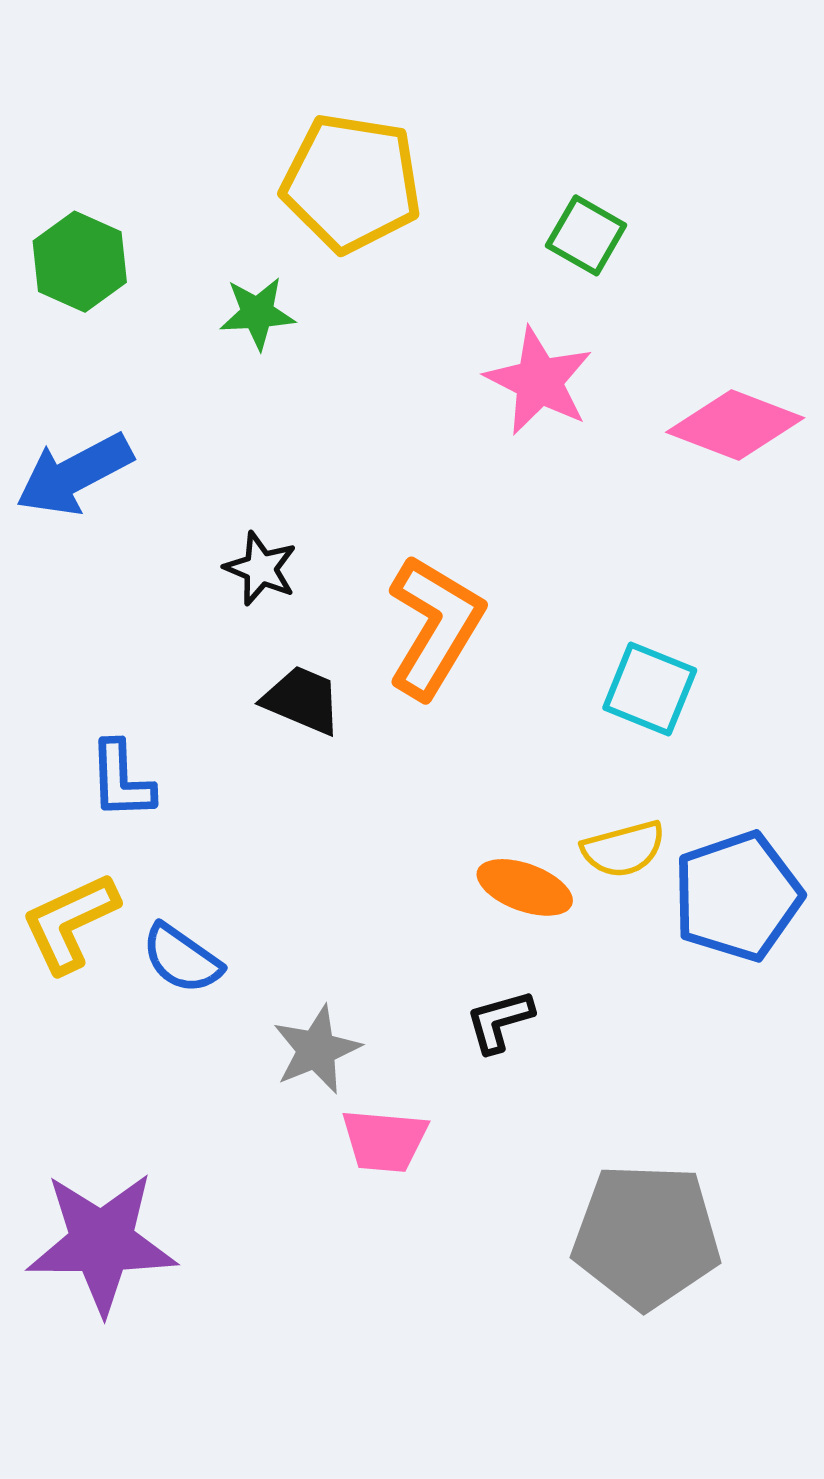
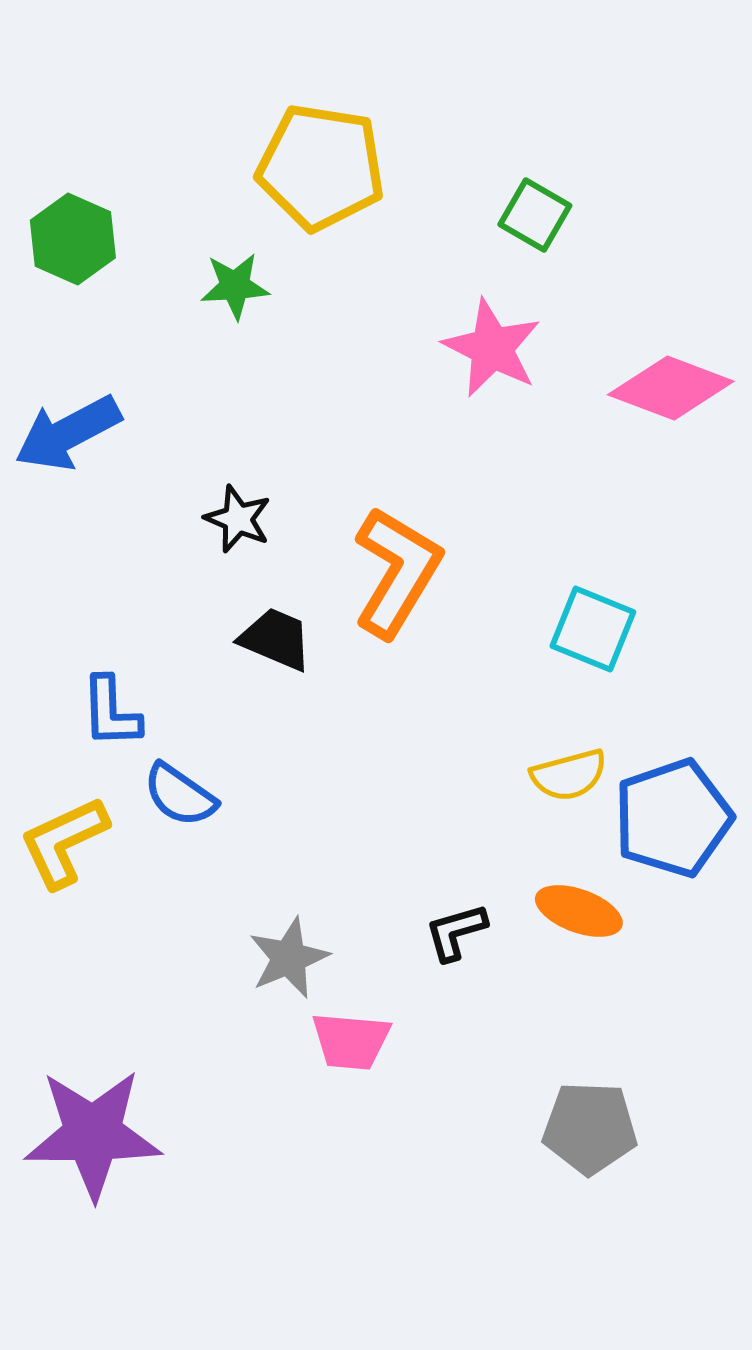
orange ellipse: (525, 887) -> (579, 911), moved
blue semicircle: (182, 959) -> (180, 795), moved
gray pentagon: (646, 1236) -> (590, 1128), size x0.7

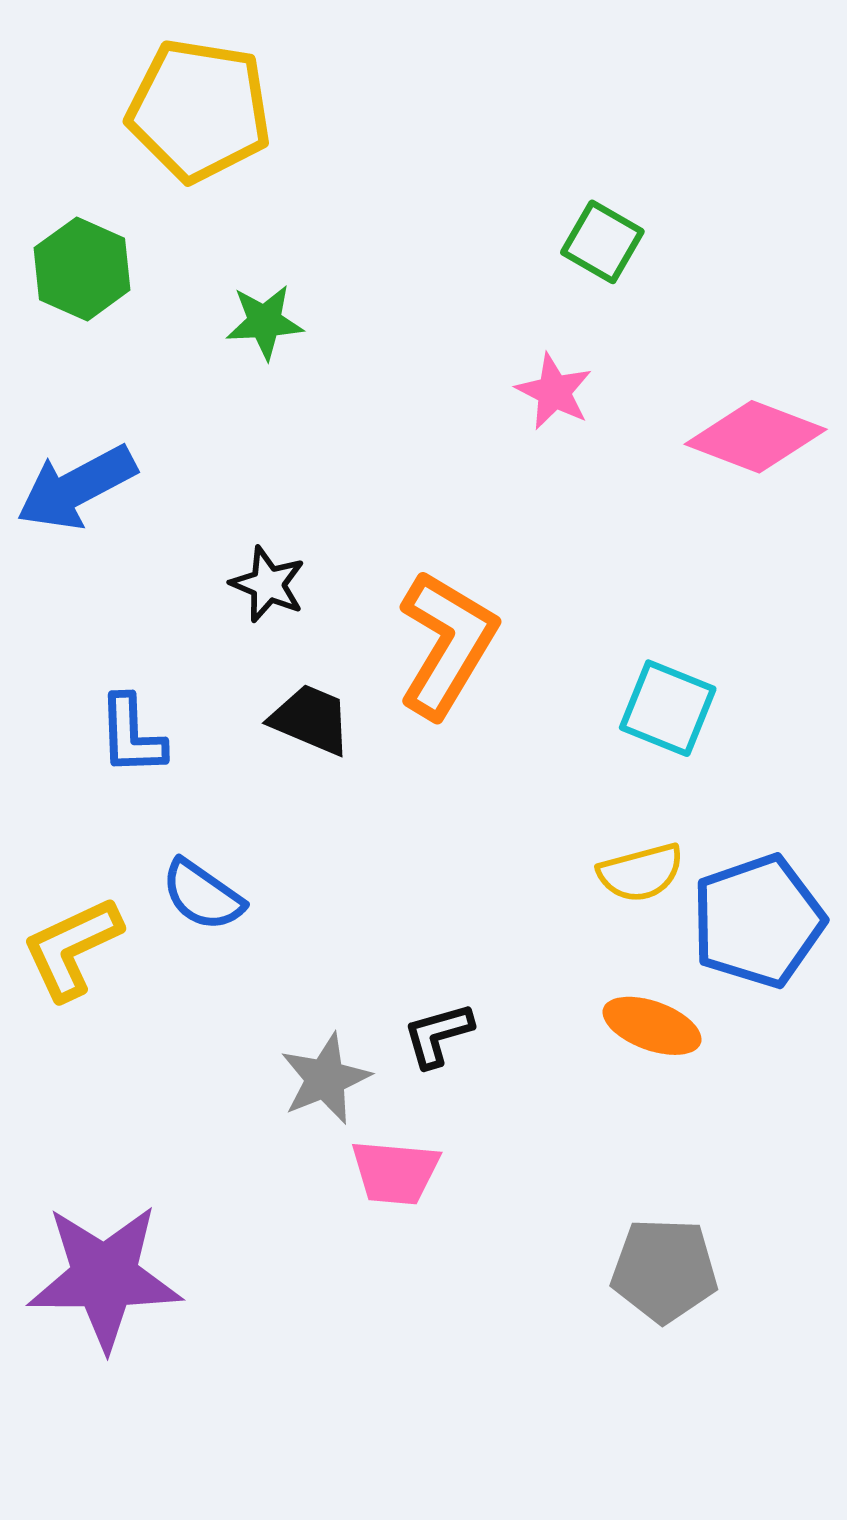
yellow pentagon: (321, 167) -> (199, 110), moved
pink star: (492, 348) -> (554, 392), size x0.7
blue L-shape: (111, 712) -> (132, 735), moved
black L-shape: (456, 932) -> (438, 1035), moved

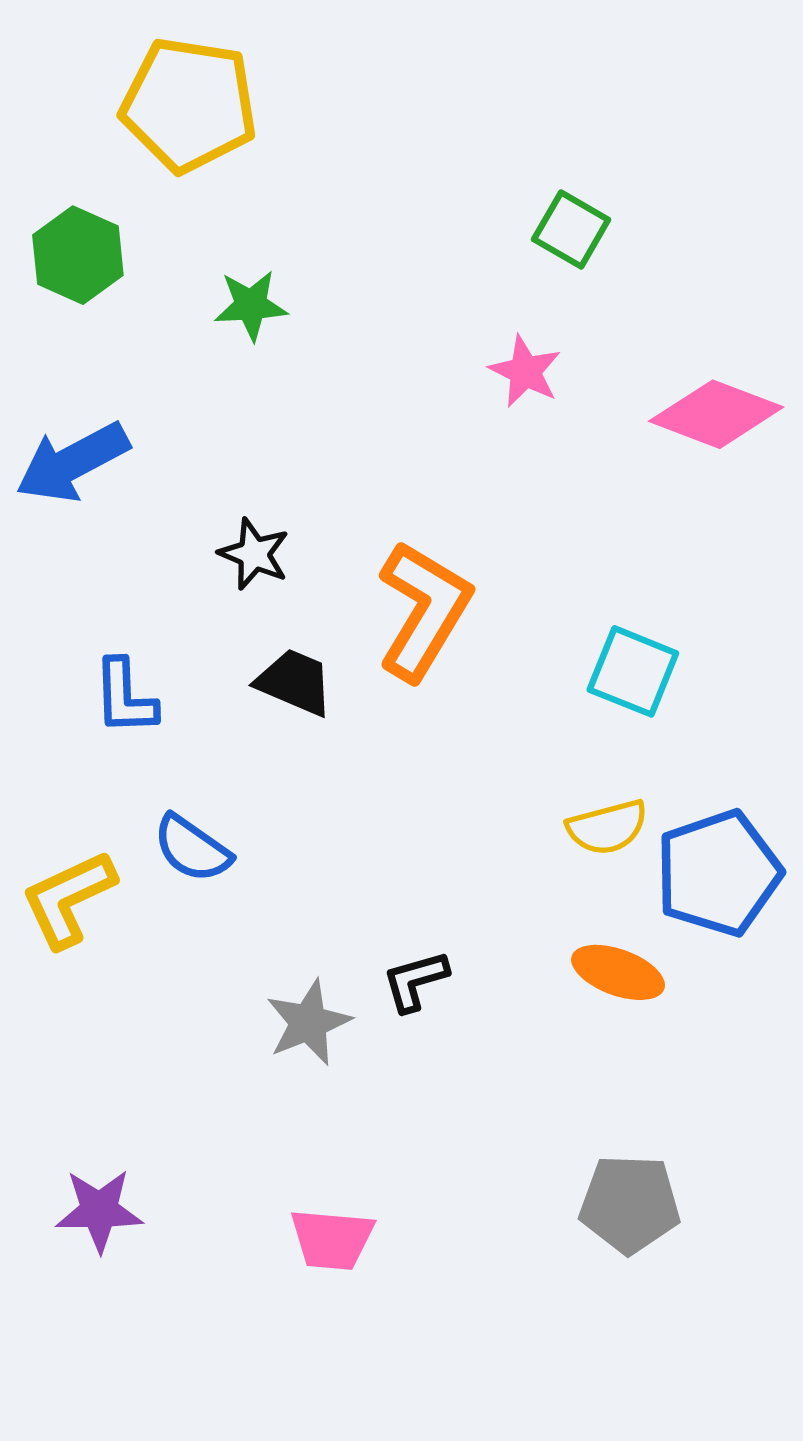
pink trapezoid: (395, 1172) -> (332, 1239), moved
purple star: (105, 1277) -> (99, 1210), size x0.6

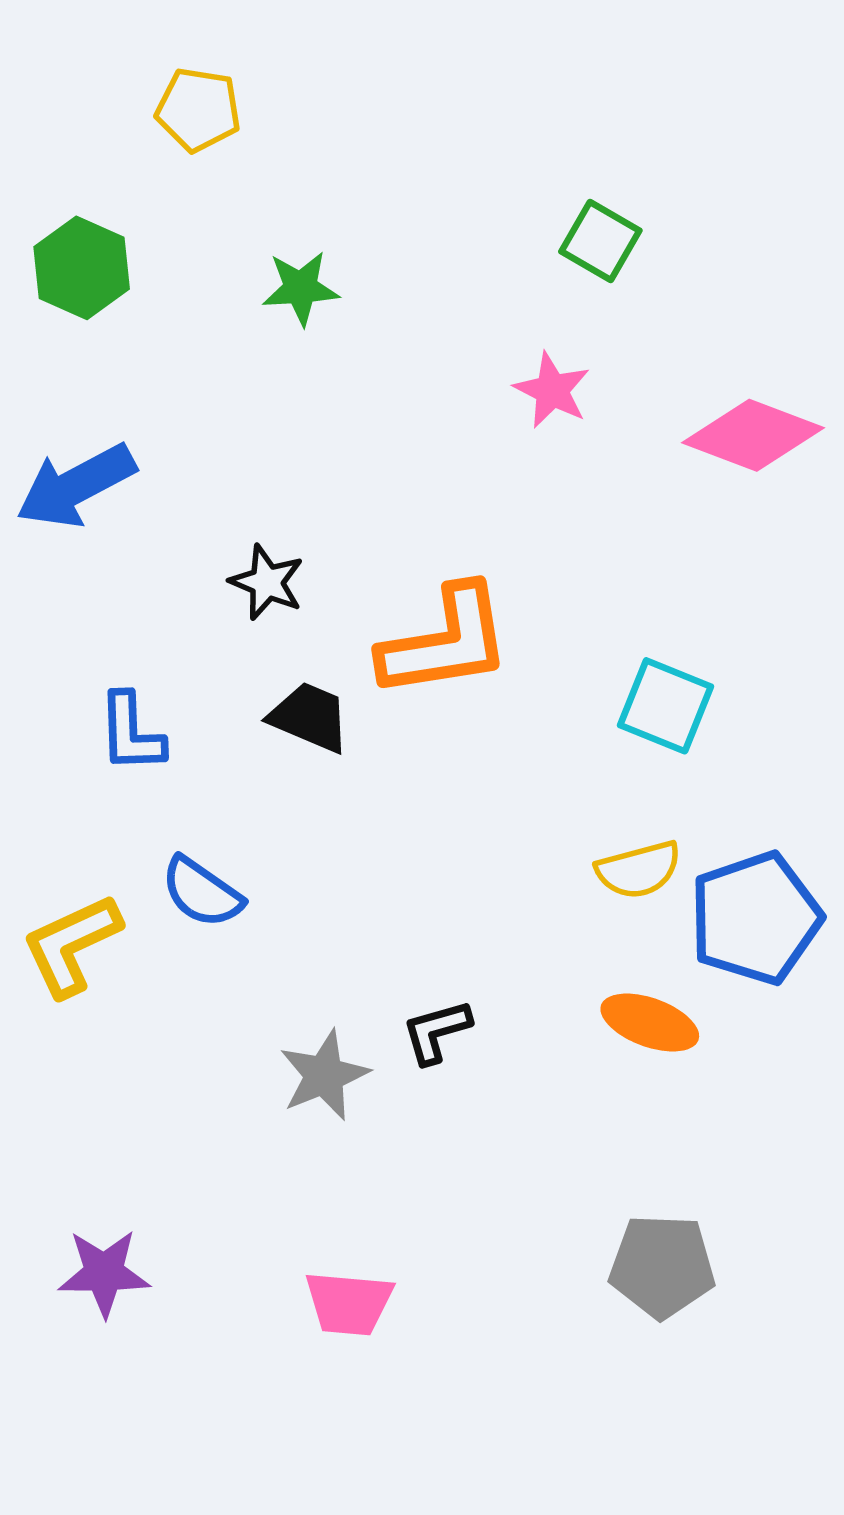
yellow pentagon: (189, 105) -> (198, 110), size x0.6
green star: (251, 305) -> (301, 288), moved
orange L-shape: (424, 611) -> (445, 642), turned 50

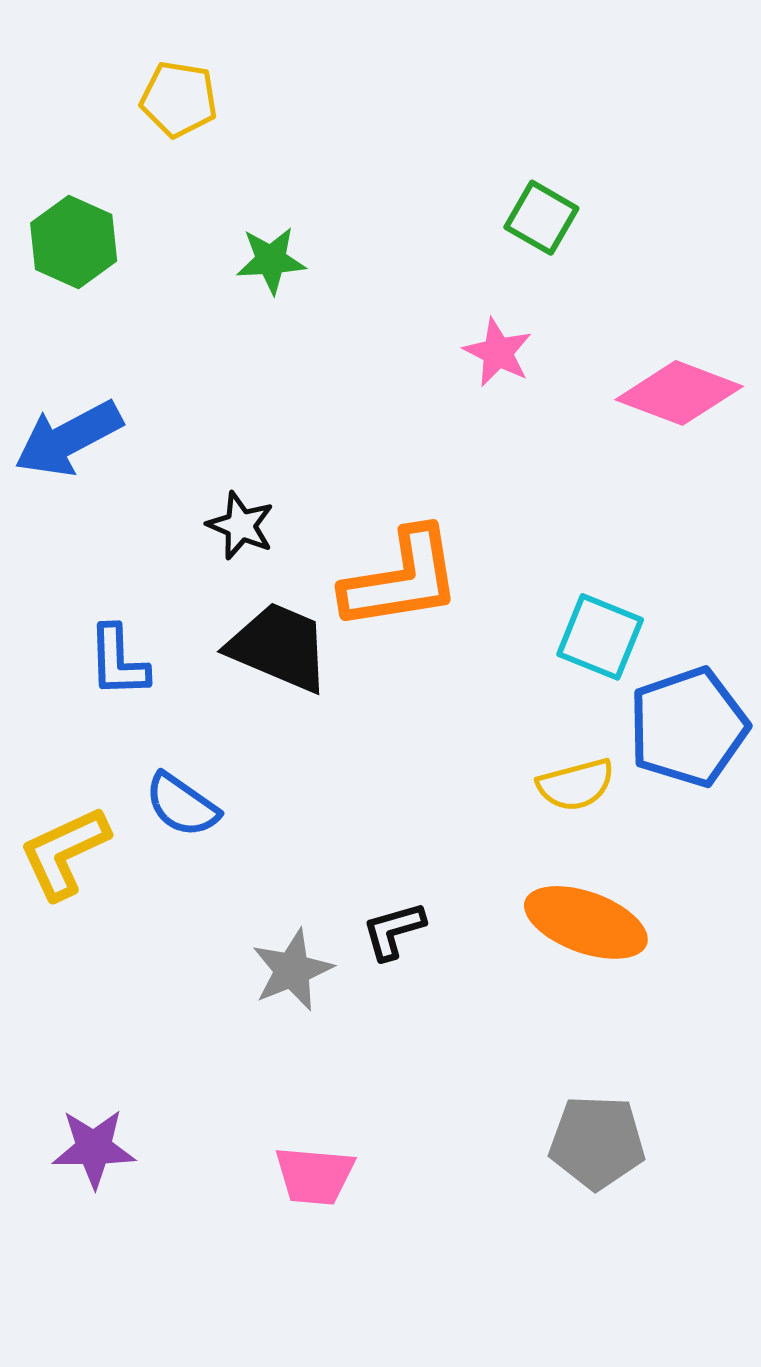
black trapezoid: (310, 717) -> (279, 647), size x1.4
blue pentagon: (755, 918) -> (688, 727), moved
orange ellipse: (650, 1023) -> (586, 922), size x1.4

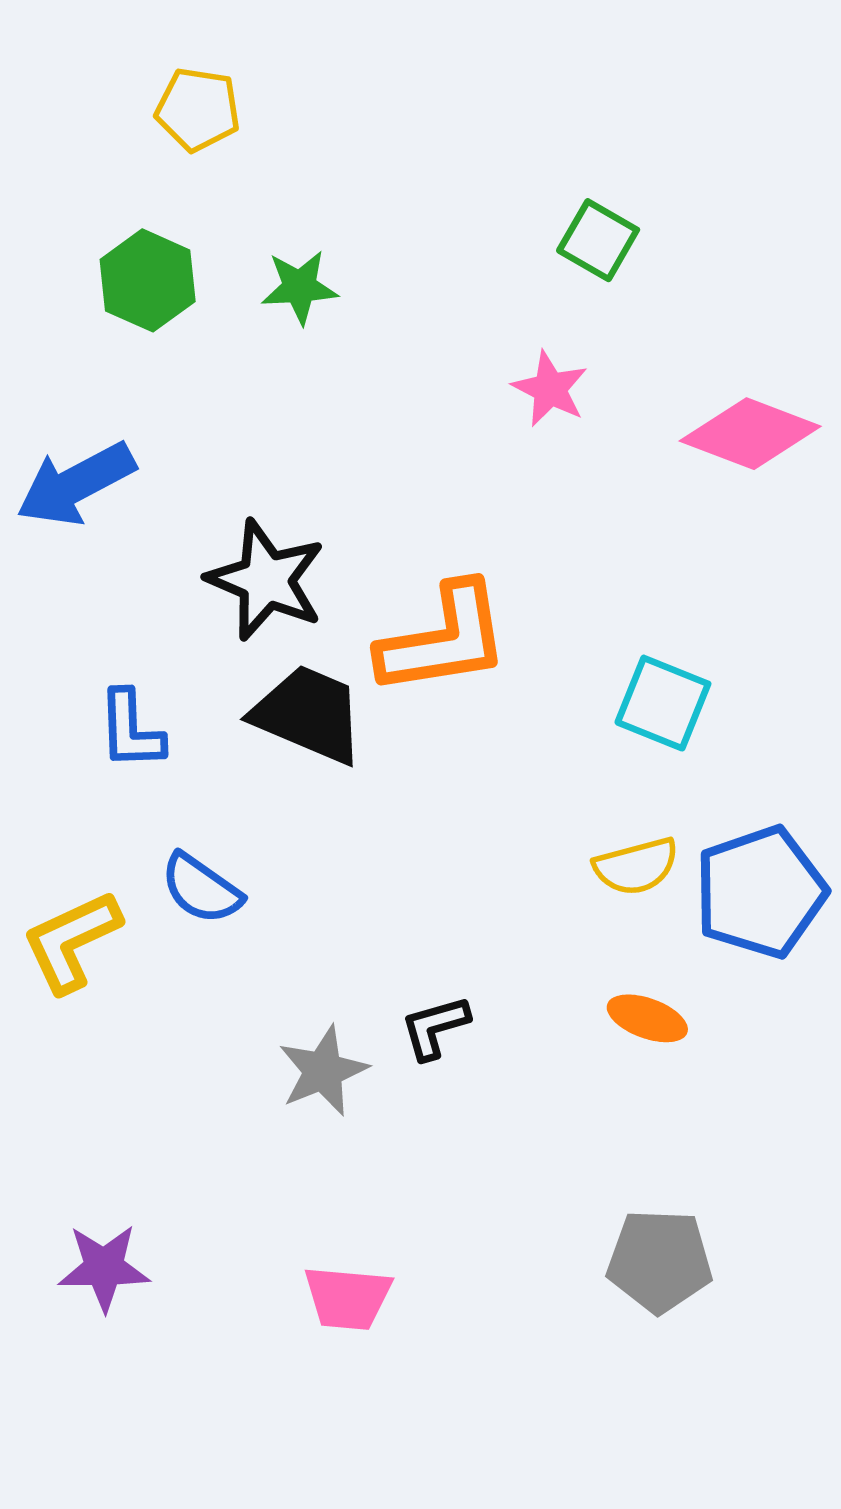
green hexagon: (74, 242) -> (148, 280), moved
black star: (241, 526) -> (266, 580), size x1.6
blue pentagon: (688, 727) -> (760, 892), moved
orange ellipse: (586, 922) -> (647, 1018), size x0.6

